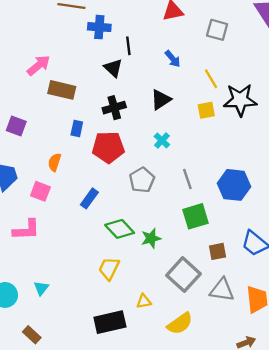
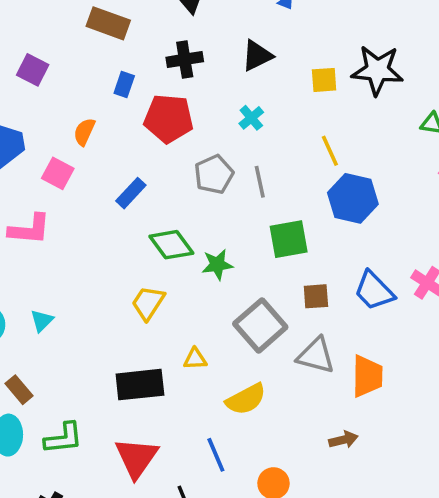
yellow line: (211, 79) -> (330, 151), moved
gray line: (187, 179) -> (260, 182), moved

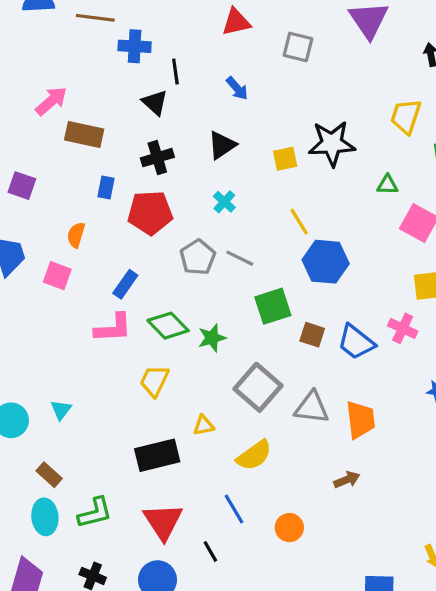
gray line: (260, 182) -> (240, 258), turned -44
pink L-shape: (29, 229) -> (113, 328), moved
brown square: (316, 296) -> (312, 335), moved, turned 30

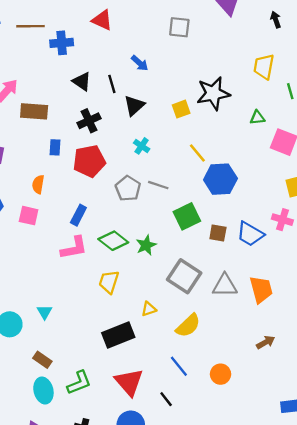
red triangle: (236, 22) -> (102, 20), moved, turned 45
black line: (175, 72) -> (112, 84), moved
brown arrow: (347, 480) -> (266, 342), moved

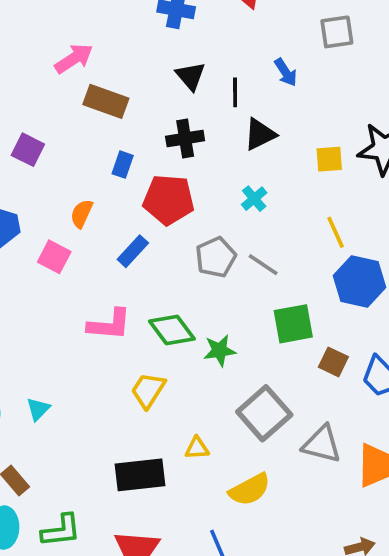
gray square: (179, 27) -> (337, 32), moved, turned -30
blue rectangle: (78, 215) -> (133, 251), moved

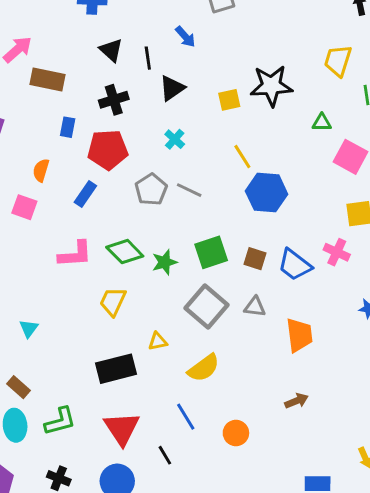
green square: (293, 324) -> (211, 252), moved
gray triangle: (322, 444) -> (255, 307), moved, size x0.7

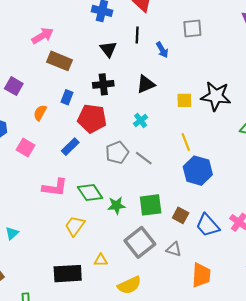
black line: (148, 58) -> (137, 35), moved
orange semicircle: (41, 170) -> (40, 113), moved

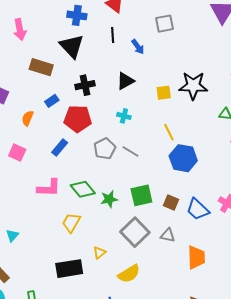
pink arrow: (43, 36) -> (20, 29), moved, turned 115
black triangle: (108, 49) -> (72, 46), moved, size x1.5
blue rectangle: (67, 97) -> (52, 101), turned 40
cyan cross: (141, 120) -> (124, 116), turned -32
yellow triangle: (101, 260) -> (99, 253), turned -32

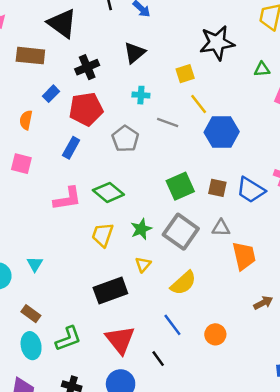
yellow square: (164, 93) -> (185, 74), moved
gray line: (131, 152) -> (168, 123), moved
green star: (109, 199) -> (141, 229), moved
orange trapezoid: (196, 257) -> (244, 256), moved

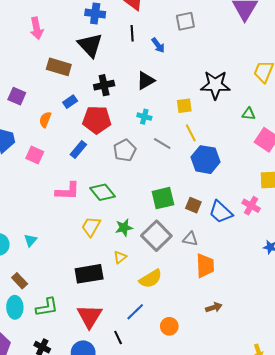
blue line: (172, 325) -> (135, 312), turned 72

